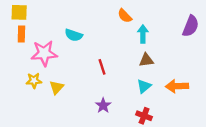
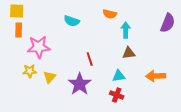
orange semicircle: (125, 16) -> (110, 14), turned -32
cyan semicircle: (74, 35) -> (72, 21), moved
cyan triangle: (144, 86) -> (119, 76), moved, turned 32
purple star: (103, 106) -> (80, 84), moved, size x1.6
red cross: (144, 116) -> (117, 95), moved

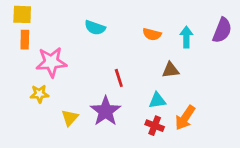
orange semicircle: (110, 14) -> (152, 34), moved
cyan arrow: (126, 30) -> (186, 37), moved
orange arrow: (156, 76) -> (185, 118), moved, turned -54
yellow triangle: (50, 77) -> (70, 118), moved

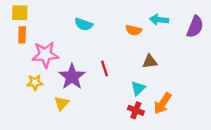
cyan arrow: (186, 37) -> (159, 20), moved, turned -84
cyan triangle: (157, 100) -> (138, 88), turned -35
purple star: (106, 111) -> (72, 77), moved

